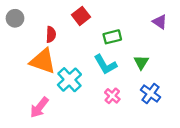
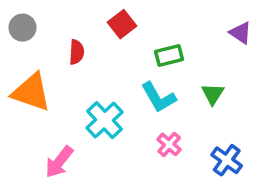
orange triangle: (43, 61) -> (31, 92), moved
blue cross: (150, 94) -> (227, 160), moved

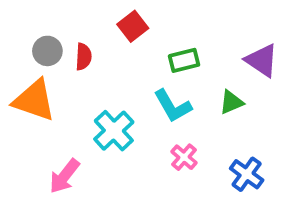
gray circle: (23, 28) -> (47, 51), moved
purple triangle: (241, 33) -> (262, 60), moved, size x1.4
green triangle: (213, 94) -> (231, 102), turned 35

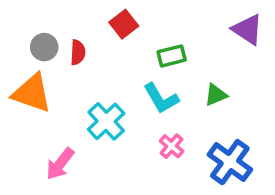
purple triangle: (262, 60) -> (248, 29), moved
blue cross: (247, 174) -> (230, 162), size x1.4

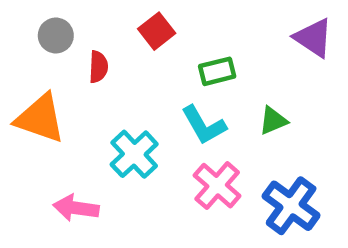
gray circle: (44, 47) -> (56, 36), moved
pink cross: (172, 146) -> (217, 186), size x1.5
pink arrow: (60, 164) -> (76, 208), turned 60

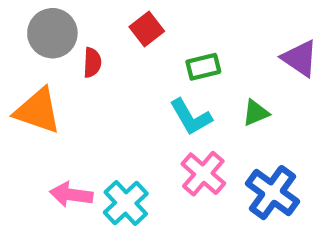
gray circle: (56, 36) -> (52, 33), size x1.5
purple triangle: (313, 38) -> (300, 58), moved
cyan cross: (134, 154) -> (126, 203), moved

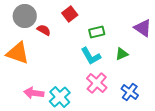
red semicircle: (92, 63) -> (44, 30), turned -64
blue cross: (273, 193) -> (130, 92), size x0.7

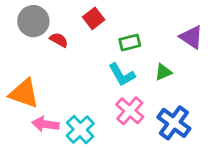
orange triangle: (18, 53) -> (24, 93), moved
blue cross: (130, 92) -> (174, 123), size x1.4

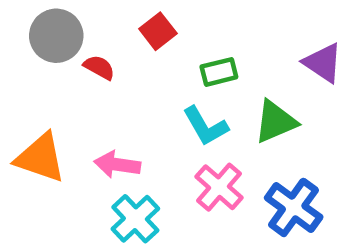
green triangle: (163, 72) -> (275, 122), size x1.5
pink arrow: (45, 124) -> (117, 165), moved

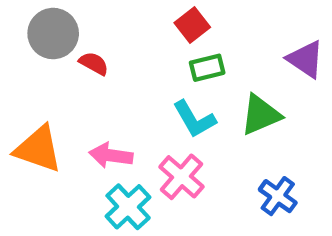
red square: (158, 31) -> (192, 25), moved
pink cross: (219, 187) -> (181, 177), moved
blue cross: (294, 207) -> (278, 196), size x0.7

